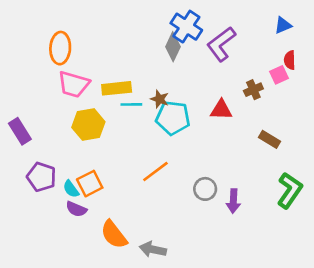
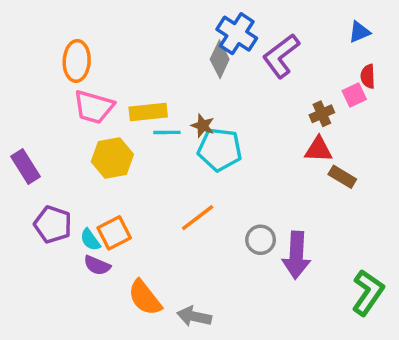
red triangle: (221, 110) -> (318, 149), moved
green L-shape: (290, 190) -> (368, 293), moved
purple arrow: (233, 201) -> (296, 255), size x1.5

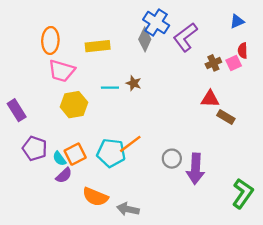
yellow rectangle: (148, 112) -> (98, 46), moved
brown cross: (322, 114) -> (213, 63), moved
cyan pentagon: (220, 149) -> (111, 153), moved
purple semicircle: (97, 265) -> (64, 175), turned -66
orange semicircle: (145, 298) -> (95, 197), turned -30

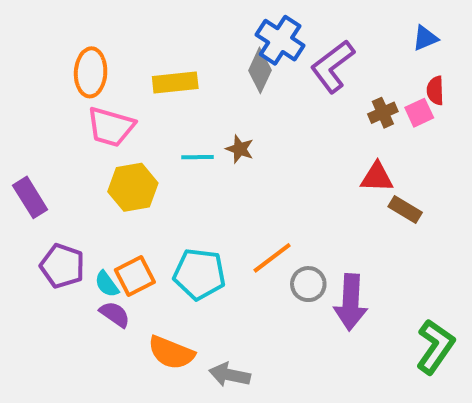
orange line: (130, 144) -> (272, 258), moved
purple semicircle: (64, 175) -> (115, 314), turned -102

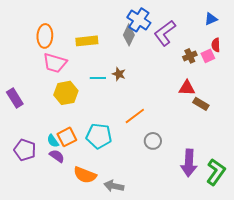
orange line: (272, 258) -> (135, 116), moved
purple pentagon: (62, 266) -> (25, 150), moved
purple arrow: (351, 302) -> (189, 163), moved

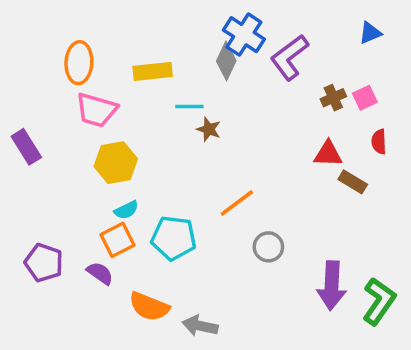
red semicircle: (216, 45) -> (379, 142), moved
cyan line: (98, 78) -> (189, 107), moved
purple rectangle: (15, 98) -> (26, 147), moved
cyan semicircle: (53, 141) -> (126, 210), moved, turned -80

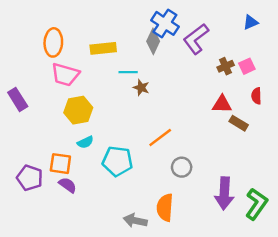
orange square: (118, 240) -> (60, 164), moved, turned 35
orange semicircle: (149, 307) -> (165, 208), moved, turned 72

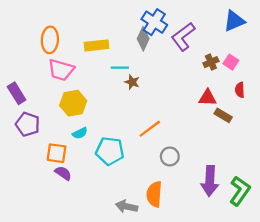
blue triangle: (250, 22) -> (234, 21), size x1.5
pink square: (247, 66) -> (231, 62), turned -32
purple pentagon: (30, 178) -> (28, 124), moved

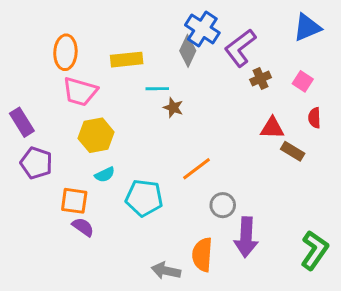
brown cross: (211, 62) -> (261, 78), moved
purple arrow: (210, 181) -> (246, 237), moved

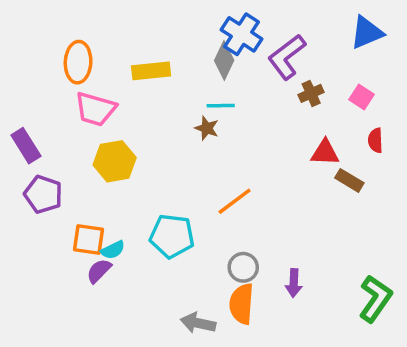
cyan line: (157, 89) -> (221, 106), moved
cyan semicircle: (105, 175) -> (113, 250), moved
gray circle: (223, 205) -> (243, 267), moved
purple semicircle: (83, 227) -> (99, 271), turned -80
purple arrow: (246, 237) -> (294, 283), size x0.6

